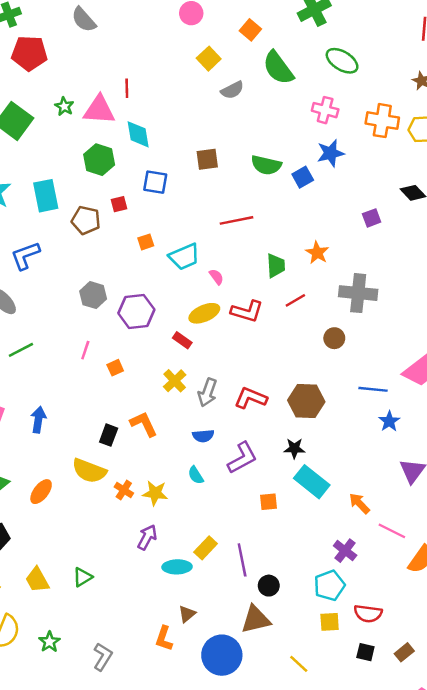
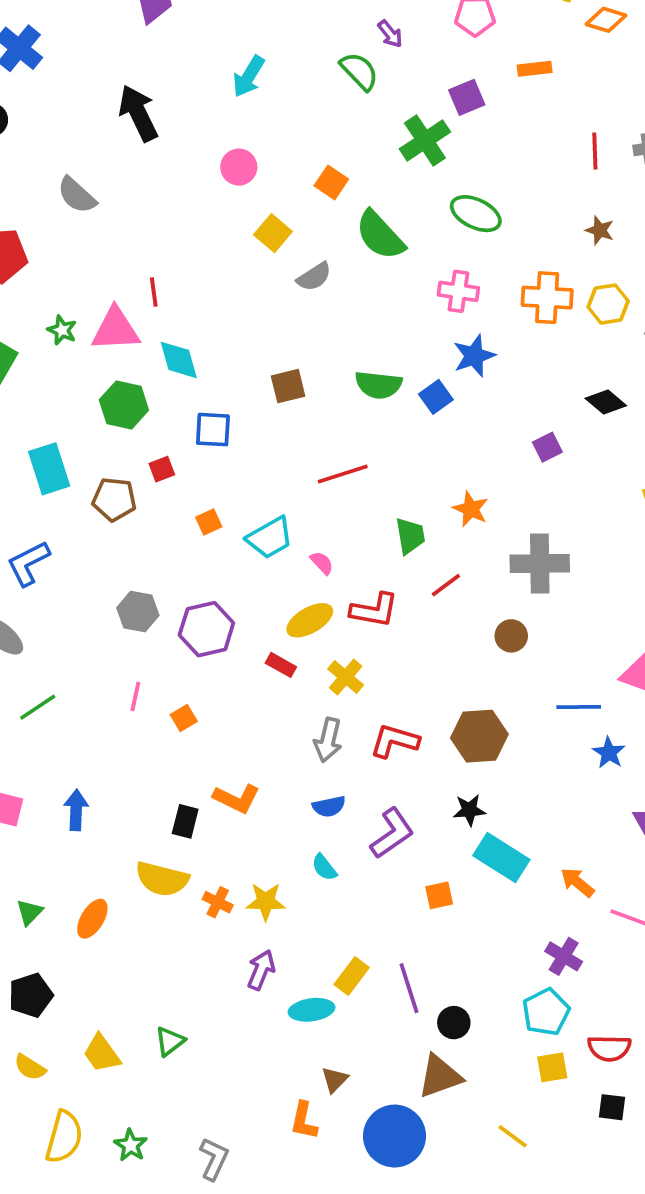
yellow cross: (175, 381) -> (346, 677), moved
orange L-shape: (144, 424) -> (237, 799), turned 148

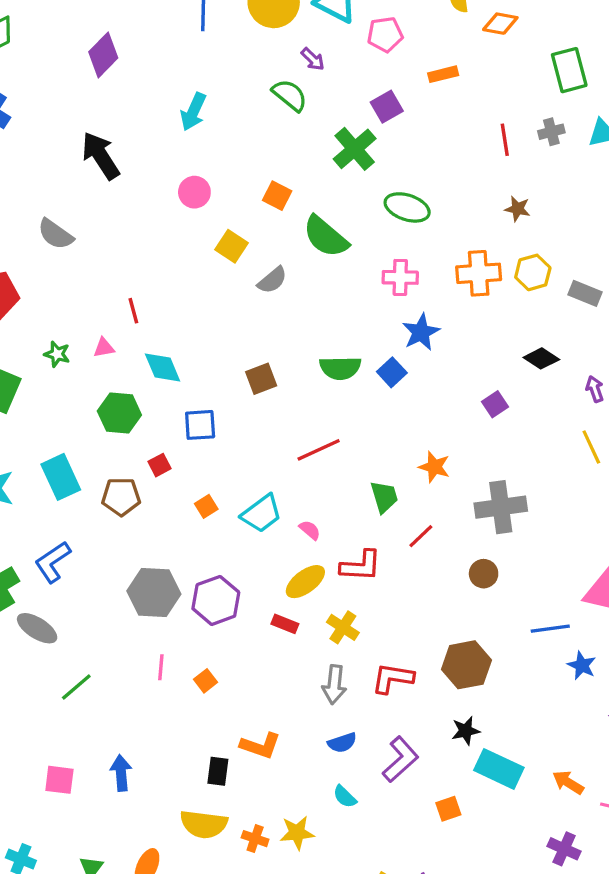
pink triangle: (116, 329) -> (104, 348), size x0.5
gray hexagon: (138, 612) -> (154, 592), size x1.4

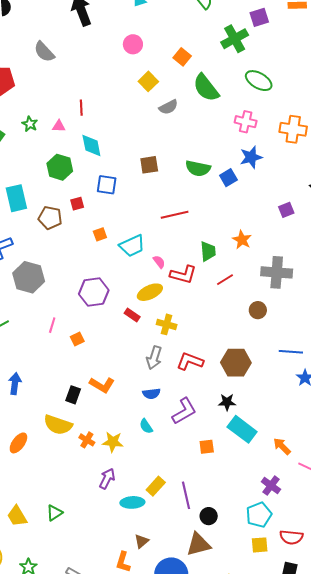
red L-shape: (361, 566) -> (183, 275), moved
gray hexagon: (154, 592) -> (29, 277), moved
yellow cross: (343, 627) -> (167, 324), turned -30

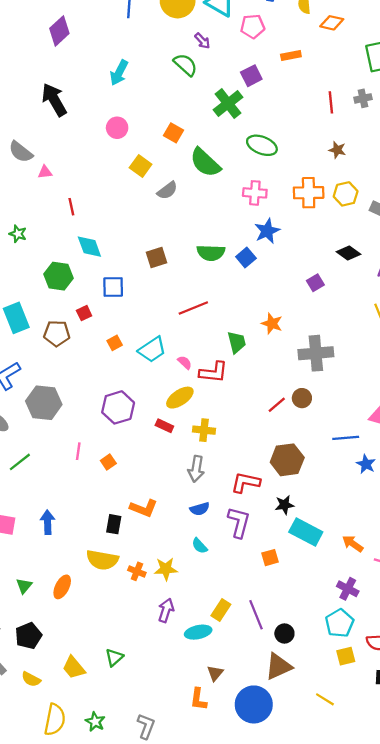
pink triangle: (59, 126) -> (45, 172), moved
red line: (225, 280) -> (277, 405), moved
red L-shape: (190, 361) -> (246, 482), moved
purple L-shape: (184, 411) -> (239, 522), turned -36

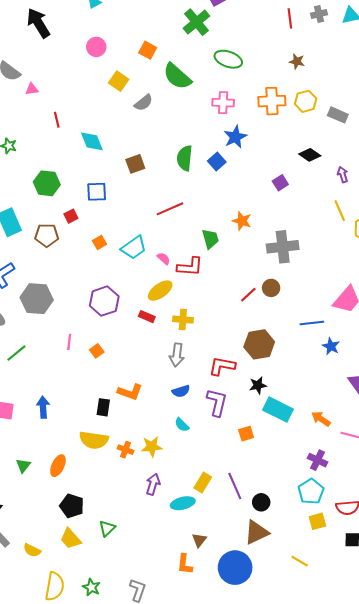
cyan diamond: (89, 247) -> (92, 141), moved
green semicircle: (211, 253) -> (185, 158), turned 95
black pentagon: (28, 636) -> (72, 506), moved, turned -30

